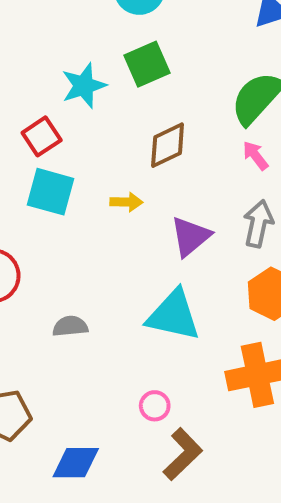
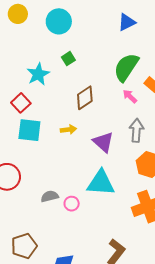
green square: (147, 64) -> (68, 59), size x0.6
purple triangle: (190, 236) -> (103, 142), turned -30
pink circle: (155, 406) -> (72, 204), moved

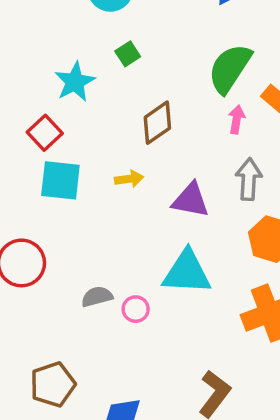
pink arrow: (130, 96) -> (237, 119), turned 56
purple triangle: (103, 142) -> (191, 200), turned -30

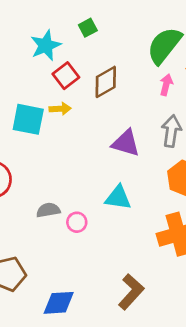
red square: (45, 133) -> (66, 76), moved
yellow arrow: (129, 179) -> (60, 109), moved
cyan triangle: (187, 272) -> (118, 198), size x0.7

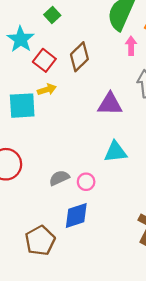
blue diamond: (59, 303) -> (76, 215), moved

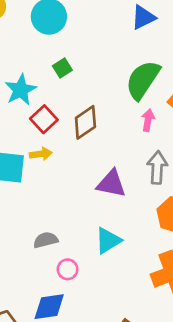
cyan triangle: (116, 152) -> (108, 241), turned -35
gray semicircle: (59, 178) -> (46, 240), moved

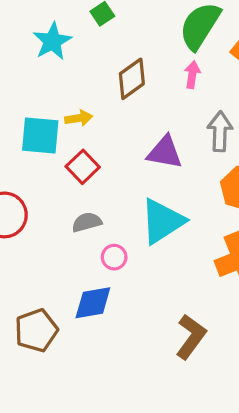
red square: (44, 119) -> (83, 167), moved
pink arrow: (148, 120) -> (192, 75), moved
cyan triangle: (108, 241) -> (162, 221), size x1.4

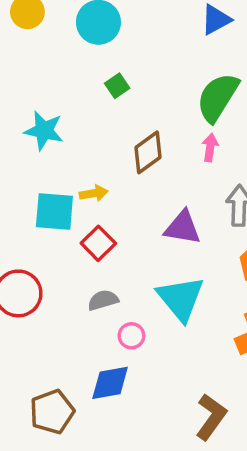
cyan star: (52, 41) -> (44, 131), moved, turned -30
cyan triangle: (162, 221) -> (181, 298), turned -36

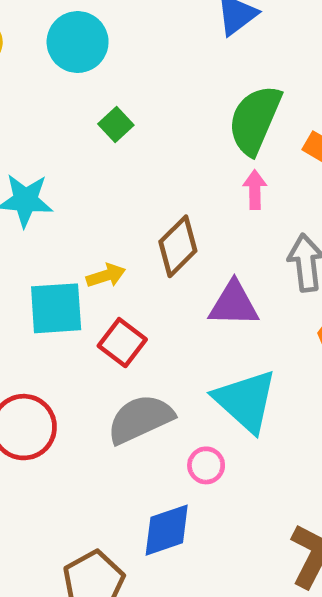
brown diamond: (148, 152) -> (178, 246), moved
gray semicircle: (103, 300) -> (140, 419), size x1.6
pink circle: (131, 336) -> (206, 465), moved

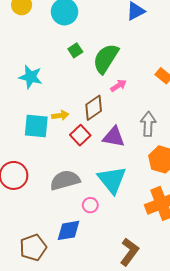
green semicircle: (255, 120) -> (106, 58), moved
pink arrow: (255, 190) -> (119, 86), moved, turned 49
red square: (122, 343) -> (80, 135), moved

